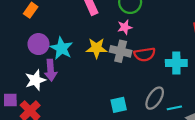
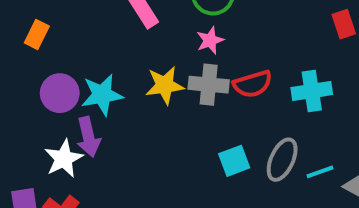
cyan star: (61, 48) -> (102, 95), turned -30
cyan square: (119, 105) -> (234, 161), moved

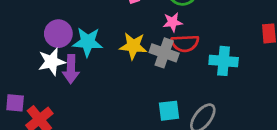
red semicircle: (253, 84) -> (185, 43), moved
cyan cross: (312, 91) -> (224, 61), moved
white star: (64, 159) -> (52, 62), moved

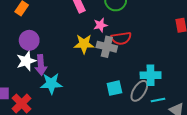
pink star: (173, 22) -> (100, 25), moved
cyan star: (88, 42) -> (51, 84), moved
cyan cross: (224, 61) -> (151, 75), moved

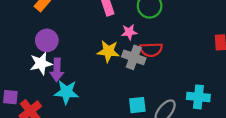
cyan cross: (151, 75) -> (198, 97), moved

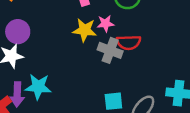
yellow star: (108, 51) -> (85, 30), moved
purple arrow: (57, 70) -> (17, 94), moved

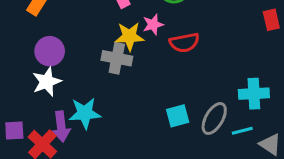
gray cross: (110, 50) -> (117, 58), moved

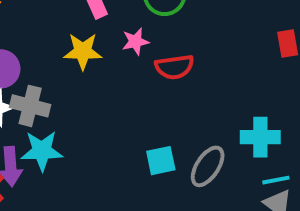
yellow star: (129, 36) -> (83, 51), moved
gray cross: (117, 58) -> (30, 106), moved
cyan line: (242, 131) -> (276, 180), moved

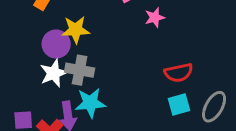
yellow star: (83, 51) -> (76, 30), moved
red semicircle: (174, 67) -> (178, 73), moved

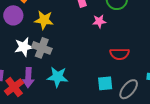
purple circle: (56, 44) -> (13, 15), moved
red semicircle: (178, 73) -> (120, 54), moved
cyan star: (90, 103) -> (58, 77), moved

